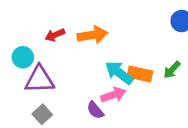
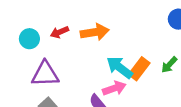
cyan circle: (23, 57) -> (29, 39), moved
orange rectangle: (140, 74) -> (139, 69), turned -65

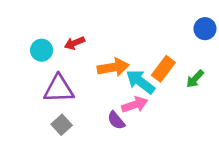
orange arrow: (95, 32) -> (113, 67), moved
orange rectangle: (139, 69) -> (163, 69), moved

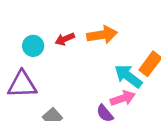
orange arrow: (113, 67) -> (102, 35), moved
purple triangle: (59, 89) -> (22, 84), moved

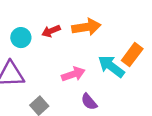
pink arrow: (123, 98) -> (73, 74), moved

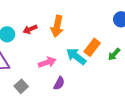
orange arrow: (86, 27) -> (57, 26), turned 110
purple semicircle: (89, 102) -> (59, 83), turned -112

